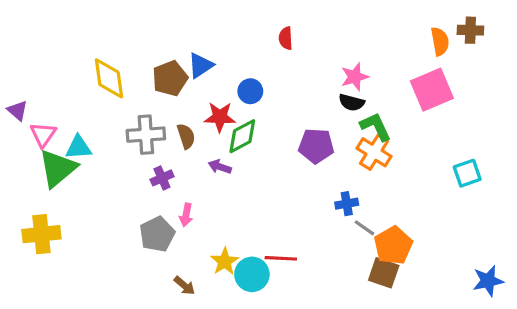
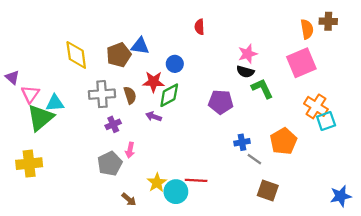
blue triangle: (201, 66) -> (140, 46), turned 42
orange cross: (374, 152) -> (316, 106), moved
orange pentagon: (393, 245) -> (283, 141), moved

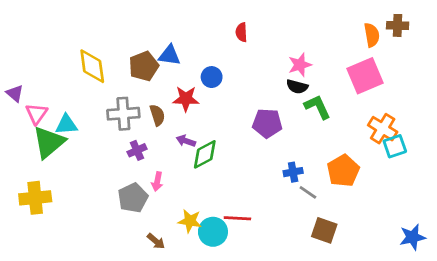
green diamond: (169, 95) -> (205, 154), moved
yellow star: (157, 183) -> (190, 221), turned -30

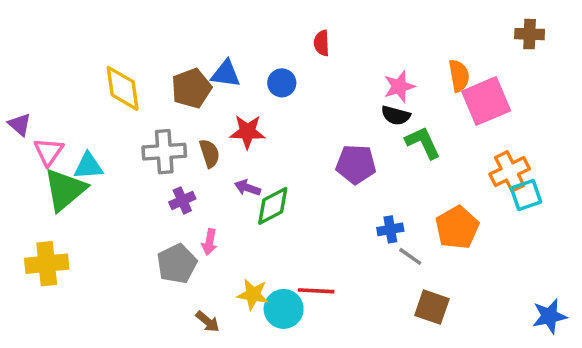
orange semicircle: (372, 35) -> (459, 76), moved
blue circle: (212, 77) -> (282, 83), moved
orange cross: (383, 129) -> (510, 171), turned 32

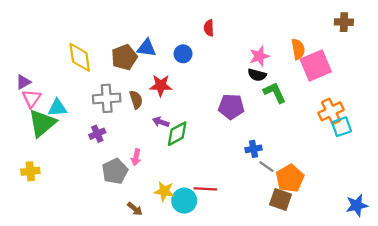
purple triangle: (20, 124) -> (23, 82), moved, turned 49
purple cross: (182, 200) -> (97, 134), moved
orange pentagon: (457, 228) -> (290, 178), moved
yellow cross: (47, 264) -> (30, 171), size x0.7

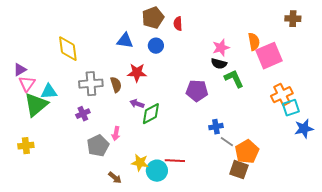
brown pentagon: (124, 57) -> (153, 18), moved
blue star: (357, 205) -> (304, 129), moved

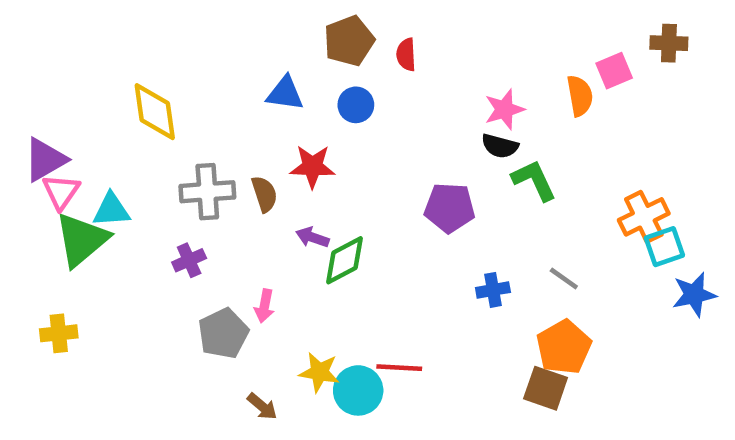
pink square: (269, 56) -> (614, 71), moved, size x0.6
purple triangle: (20, 70) -> (45, 160), size x1.5
gray line: (227, 142) -> (564, 279), moved

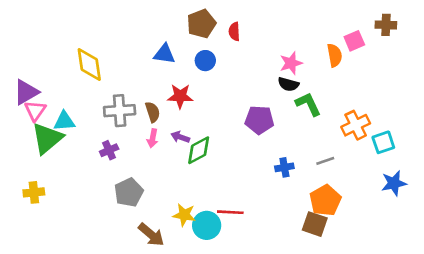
orange cross: (644, 217) -> (356, 125), moved
gray line: (564, 279) -> (325, 161), turned -54
blue star: (694, 295) -> (394, 183), moved
pink arrow: (264, 306) -> (153, 138), moved
brown arrow: (262, 406) -> (151, 235), size x1.5

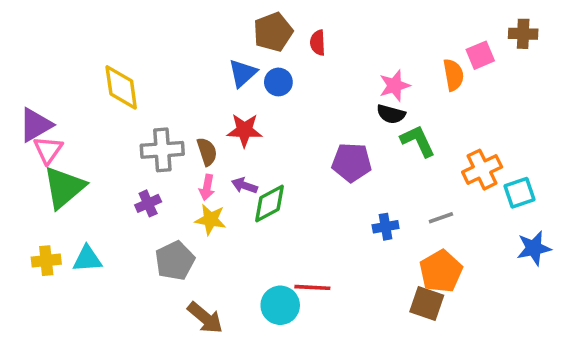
blue triangle: (164, 54) -> (243, 73), moved, turned -50
cyan triangle: (64, 121) -> (87, 259), moved
yellow star: (184, 215) -> (211, 220), moved

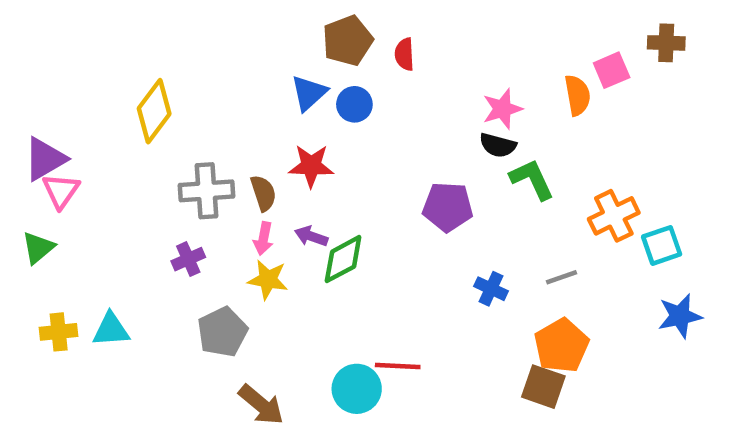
yellow diamond: (121, 87) -> (154, 111), turned 45
green triangle: (64, 187) -> (38, 248), moved, size x0.6
blue cross: (386, 227) -> (491, 289), turned 35

